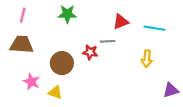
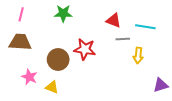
red triangle: (121, 22) -> (113, 21), turned 42
gray line: (108, 41) -> (123, 39), moved
red star: (90, 52) -> (85, 49), size x1.5

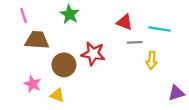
green star: (63, 13) -> (70, 14), turned 30
pink line: (21, 14) -> (24, 15), turned -32
brown trapezoid: (20, 42) -> (37, 40), moved

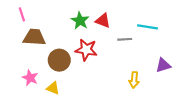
green star: (70, 14) -> (80, 21), moved
red triangle: (125, 22) -> (103, 21), moved
yellow arrow: (152, 60) -> (134, 80), moved
purple triangle: (176, 93) -> (163, 65), moved

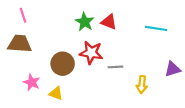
brown trapezoid: (34, 37) -> (20, 44), moved
gray line: (125, 39) -> (115, 67), moved

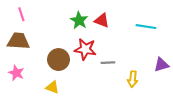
pink star: (32, 82) -> (16, 73), moved

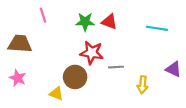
pink line: (21, 14) -> (43, 15), moved
green star: (79, 20) -> (85, 22), turned -30
brown circle: (59, 60) -> (75, 77), moved
purple triangle: (161, 65) -> (173, 69), turned 42

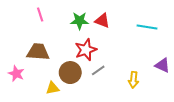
brown trapezoid: (20, 44) -> (38, 52), moved
red star: (92, 53) -> (86, 50), turned -30
gray line: (116, 67) -> (98, 70), moved, turned -32
yellow triangle: (56, 94) -> (53, 88), turned -32

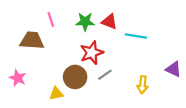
pink line: (40, 14) -> (51, 19), moved
cyan line: (147, 27) -> (136, 36), moved
brown trapezoid: (38, 52) -> (32, 40), moved

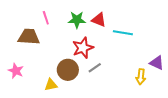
yellow arrow: (143, 85) -> (141, 77), moved

